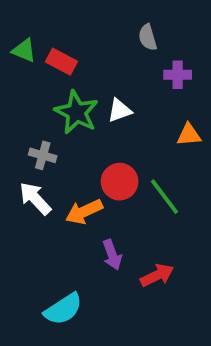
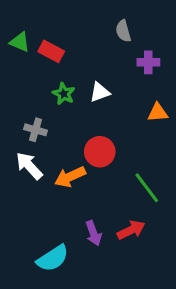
green star: (76, 112) -> (64, 94), size x0.6
green line: (165, 197) -> (147, 188), moved
purple arrow: (112, 255) -> (93, 233), moved

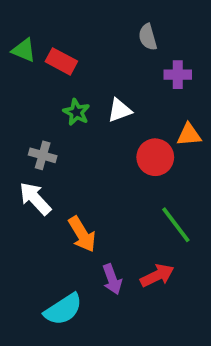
red circle: (100, 152) -> (155, 157), moved
orange arrow: (70, 177) -> (82, 234), moved, turned -96

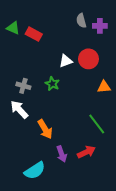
purple cross: (178, 75) -> (100, 26), moved
green star: (76, 112) -> (52, 84), moved
orange triangle: (189, 135) -> (104, 87), moved
red circle: (155, 157) -> (88, 59), moved

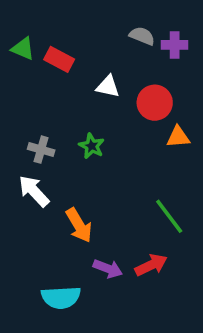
gray semicircle: (81, 21) -> (142, 36), turned 128
white triangle: (66, 61) -> (108, 86), moved, turned 32
orange triangle: (104, 87) -> (178, 137), moved
purple arrow: (62, 154) -> (108, 269), turned -49
cyan semicircle: (35, 171) -> (61, 297), turned 30

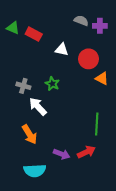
orange triangle: (178, 137) -> (102, 79), turned 32
white arrow: (34, 191) -> (38, 106), moved
green line: (169, 216) -> (97, 124), turned 40
orange arrow: (79, 225) -> (30, 134), moved

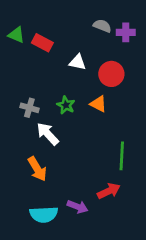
orange triangle: (102, 79) -> (98, 104), moved
purple arrow: (62, 154) -> (78, 207), moved

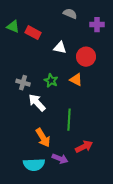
gray semicircle: (102, 26) -> (70, 14), moved
green line: (122, 156) -> (69, 120), moved
orange arrow: (37, 169) -> (43, 138), moved

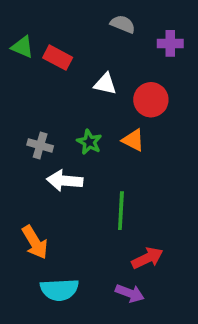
white arrow: (37, 103) -> (65, 181), turned -42
orange arrow: (43, 138) -> (35, 242), moved
purple arrow: (60, 159) -> (130, 293), moved

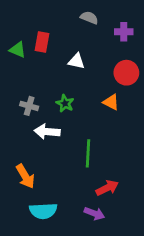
green triangle: (22, 47) -> (18, 50), moved
red rectangle: (58, 58) -> (42, 42), turned 72
red circle: (151, 100) -> (126, 73), moved
orange triangle: (133, 140) -> (111, 102), moved

